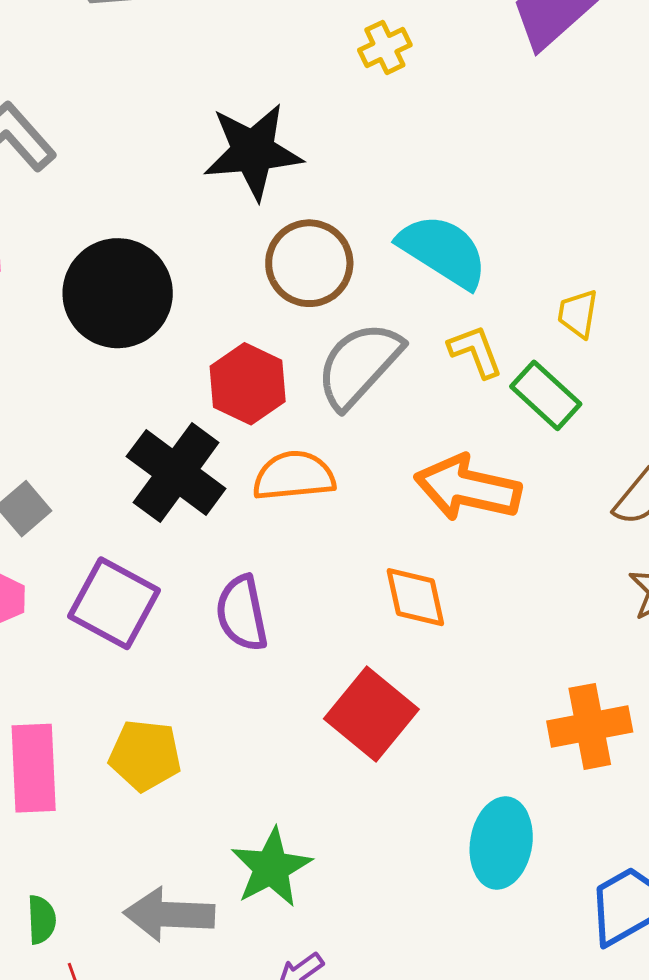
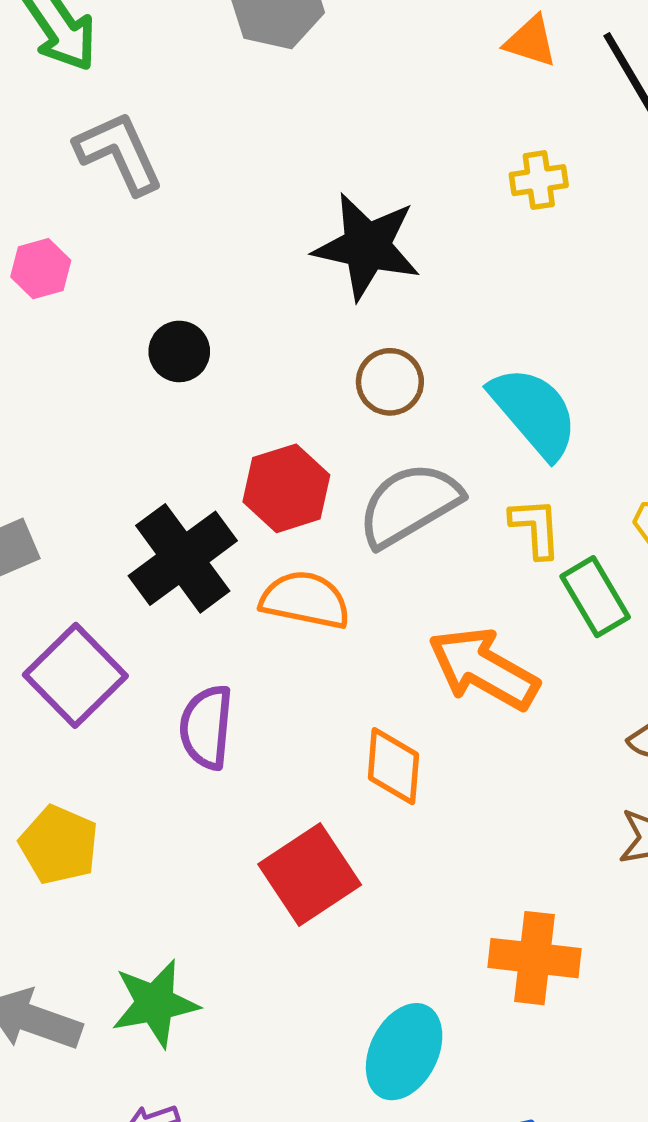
brown circle: (309, 263) -> (390, 382), size x0.7
black circle: (118, 293) -> (179, 351), size x0.5

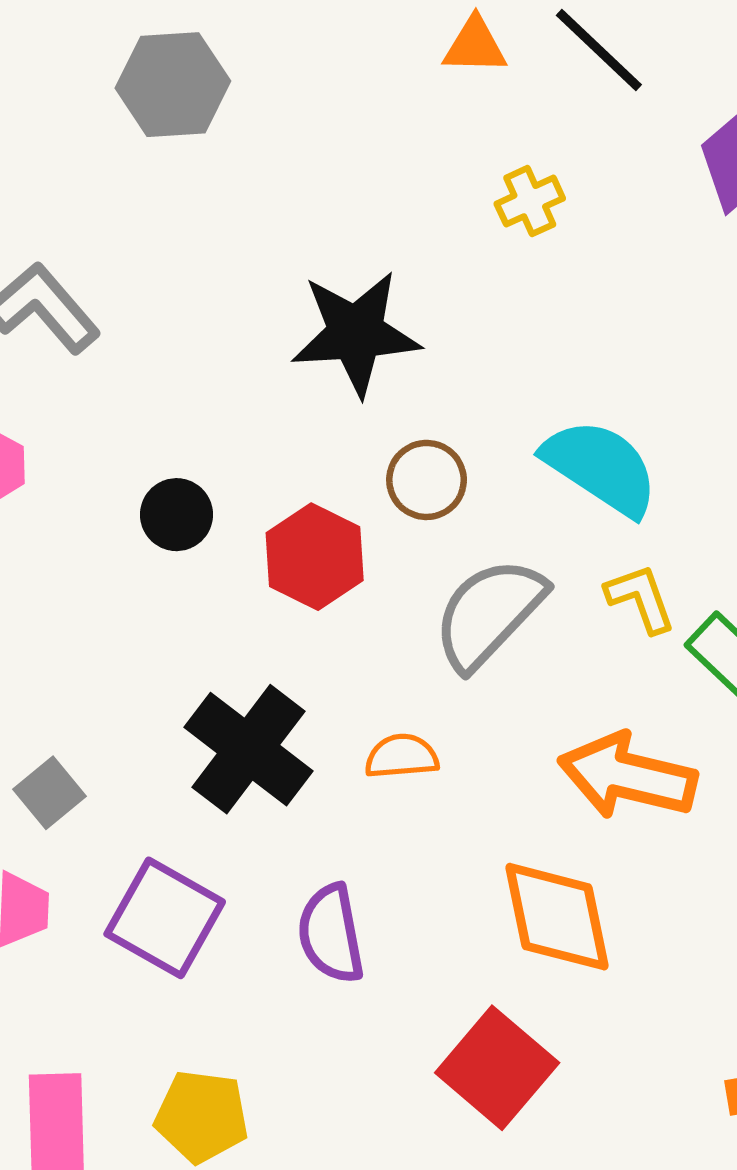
red hexagon: (286, 488) -> (315, 557), moved
orange semicircle: (305, 600) -> (402, 756), size x0.7
orange diamond: (393, 766) -> (557, 917), size x1.4

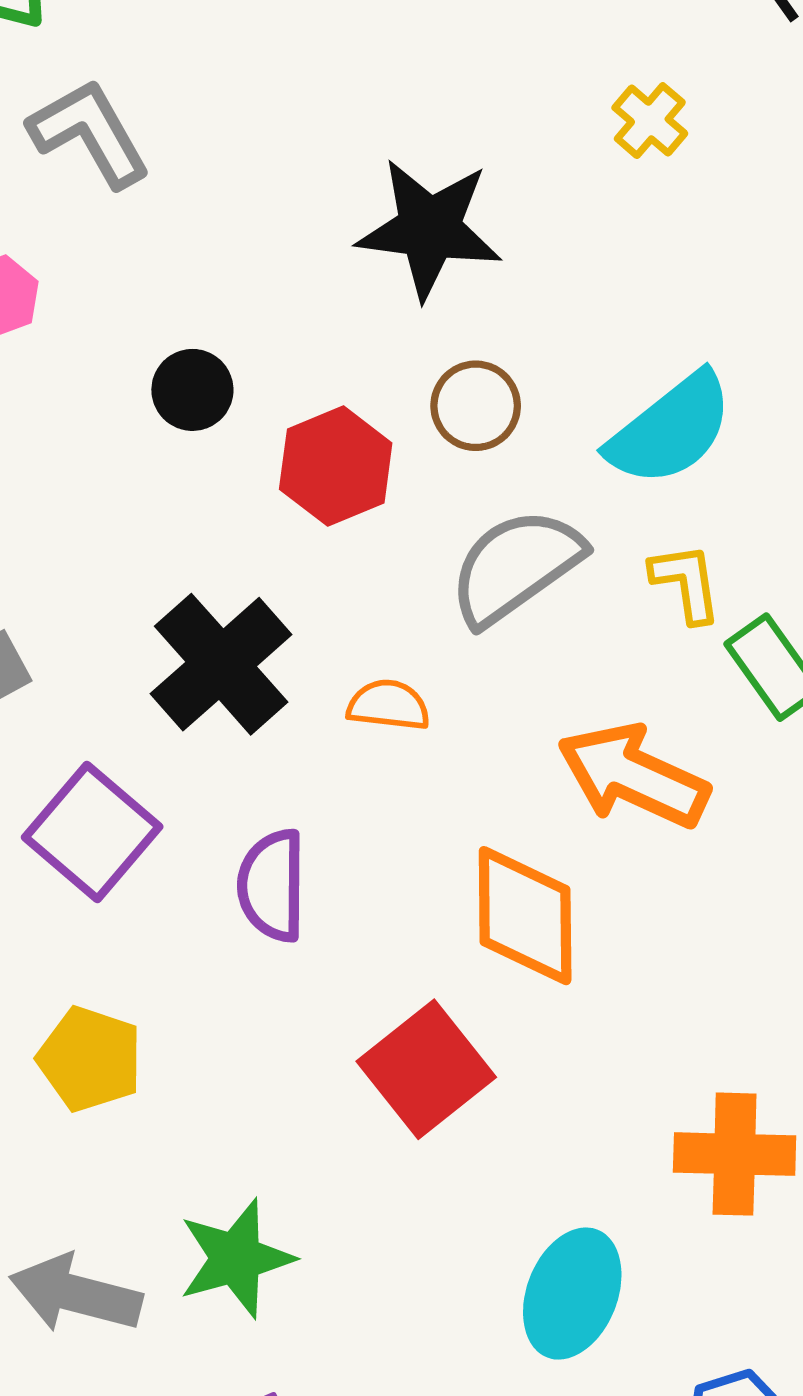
yellow cross: (530, 201) -> (650, 121), turned -36
cyan semicircle: (601, 467) -> (670, 429), turned 97

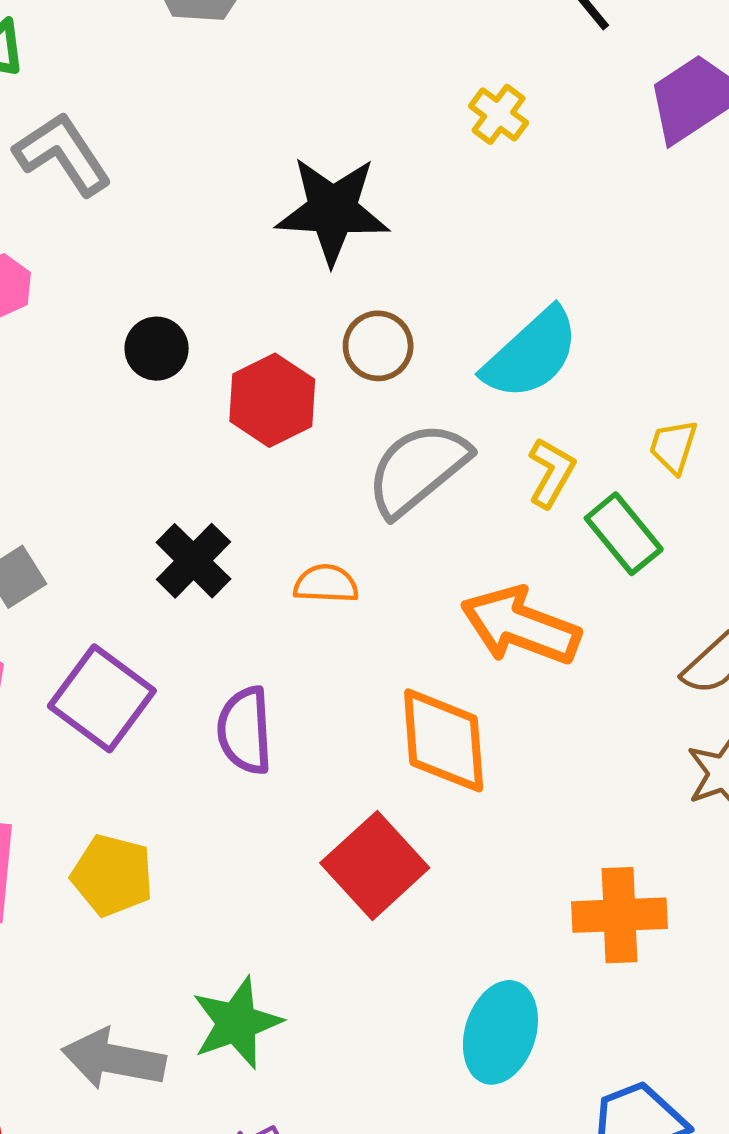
yellow L-shape: (686, 583) -> (551, 473), turned 42
black cross: (221, 664) -> (193, 561), size x0.7

